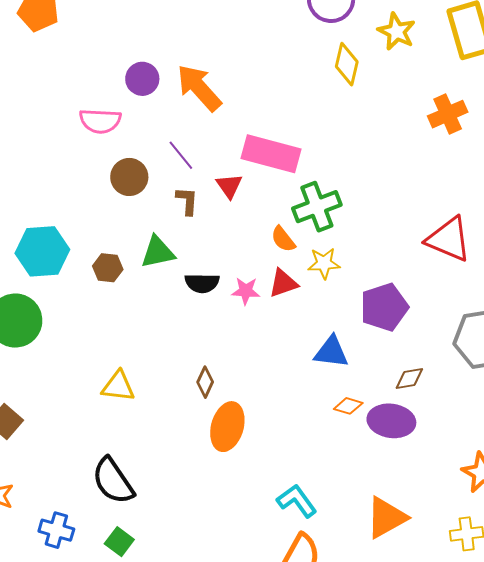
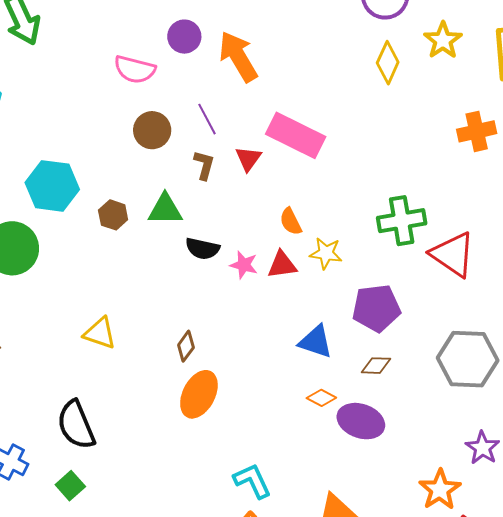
green cross: (317, 207) -> (402, 221), moved
brown diamond: (409, 378) -> (376, 366), moved

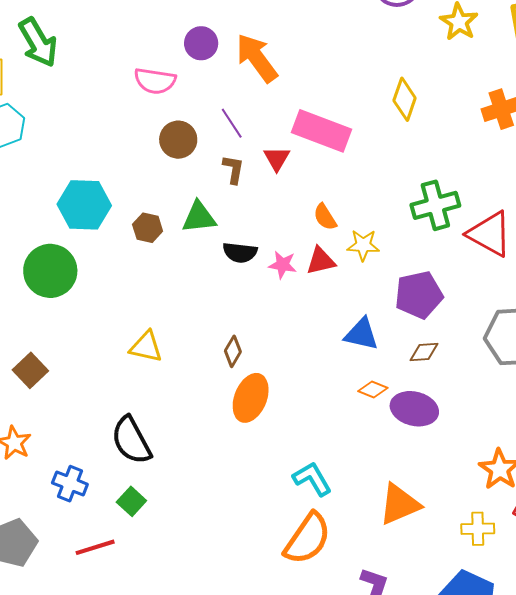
yellow diamond: (388, 63) -> (405, 99), moved

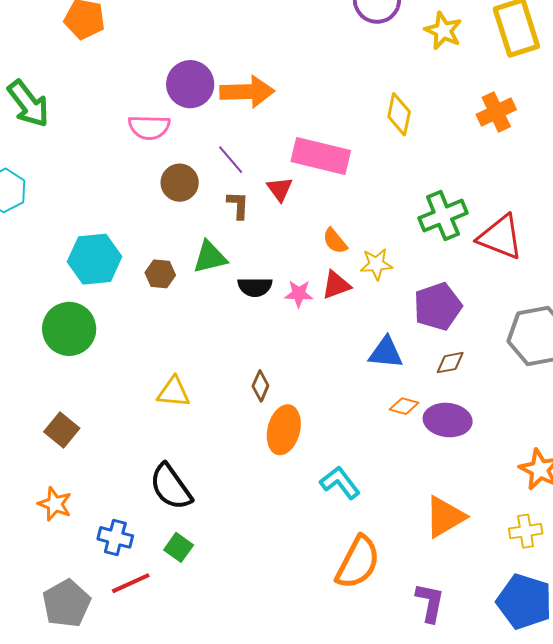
purple circle: (201, 43) -> (190, 84), size x1.4
orange arrow: (257, 58) -> (247, 92), turned 132
cyan L-shape: (312, 479) -> (340, 483), moved
red line: (95, 547) -> (131, 583), moved

